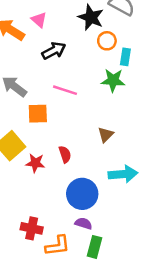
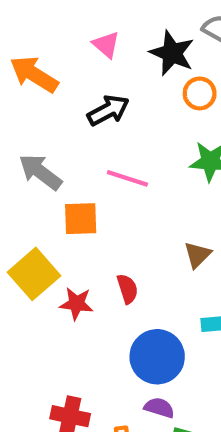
pink triangle: (39, 20) -> (106, 45), moved

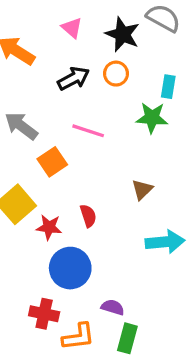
orange circle: (200, 93) -> (116, 74), moved
orange square: (81, 219) -> (52, 162), turned -32
blue circle: (157, 357) -> (70, 268), moved

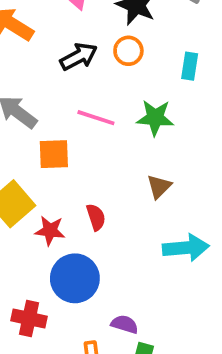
green star: (152, 118) -> (155, 118), moved
orange square: (52, 162) -> (54, 154), turned 32
red cross: (44, 314) -> (29, 319), moved

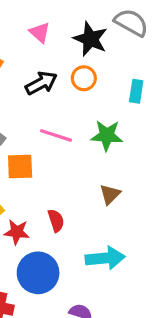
cyan arrow: (186, 248) -> (105, 258), moved

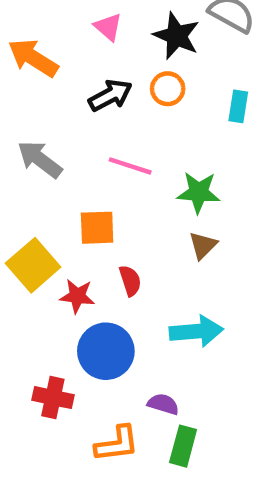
green star: (107, 135) -> (199, 192), moved
orange square: (20, 167) -> (97, 228), moved

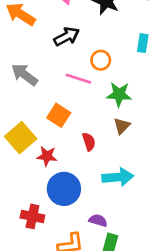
orange circle: (168, 89) -> (101, 60), moved
orange square: (97, 228) -> (59, 115), turned 35
red semicircle: (130, 281) -> (89, 142), moved

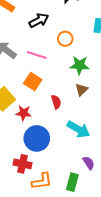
pink line: (78, 79) -> (37, 55), moved
cyan arrow: (118, 177) -> (78, 129), turned 35
red cross: (32, 216) -> (23, 164), moved
purple semicircle: (98, 220) -> (89, 163), moved, turned 40

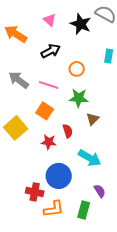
green star: (79, 65) -> (79, 98), moved
red star: (24, 113) -> (49, 142), moved
blue circle: (37, 138) -> (59, 176), moved

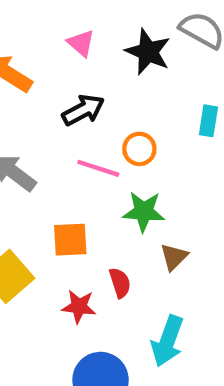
pink line: (49, 85) -> (98, 168), moved
orange square: (45, 111) -> (70, 240), turned -36
cyan arrow: (90, 158) -> (167, 341), turned 80

